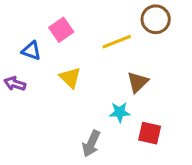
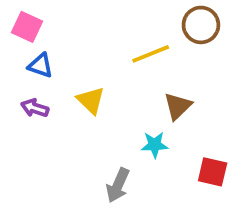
pink square: (61, 30) -> (27, 27), moved, turned -30
purple arrow: (15, 84) -> (35, 108), moved
red square: (150, 133) -> (213, 172), moved

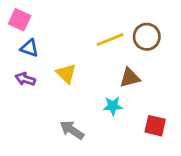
brown circle: (201, 25) -> (147, 37), moved
brown triangle: (178, 106) -> (130, 78), turned 30
gray arrow: (118, 185) -> (72, 130), moved, turned 100

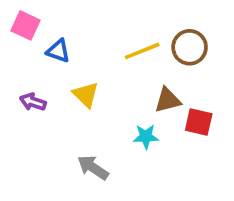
blue triangle: (29, 48) -> (58, 51), moved
red square: (155, 126) -> (199, 122), moved

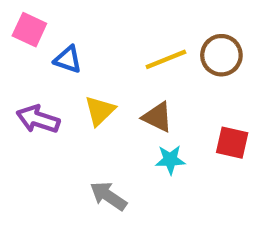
yellow triangle: (86, 95) -> (100, 111), turned 32
brown triangle: (168, 100) -> (157, 117), moved, turned 40
purple arrow: (33, 102) -> (38, 119), size x1.4

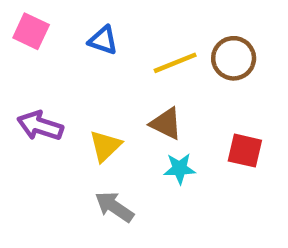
blue triangle: (68, 59) -> (103, 40), moved
yellow triangle: (100, 111) -> (105, 146), moved

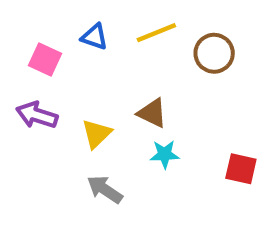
pink square: (31, 31) -> (45, 59), moved
yellow line: (175, 63) -> (156, 33), moved
red square: (245, 151) -> (241, 169), moved

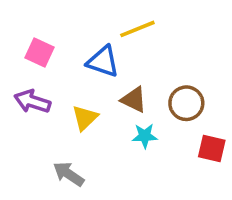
blue triangle: (94, 37) -> (103, 62), moved, size x1.4
brown circle: (214, 53) -> (186, 103), moved
gray arrow: (105, 189) -> (69, 174), moved

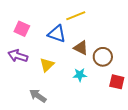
brown triangle: (134, 100) -> (81, 48), moved

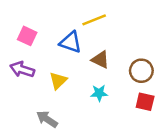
brown circle: (103, 57) -> (141, 71), moved

